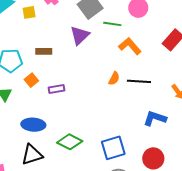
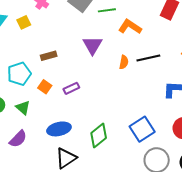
purple triangle: (80, 35) -> (92, 45), moved
green diamond: (70, 142) -> (99, 135), turned -50

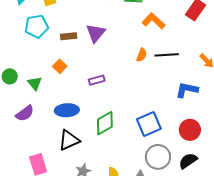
purple triangle: (92, 45) -> (96, 33), moved
cyan pentagon: (19, 74) -> (37, 26), moved
purple rectangle: (71, 88) -> (97, 80), moved

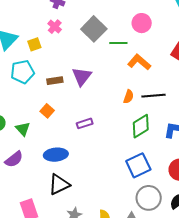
green diamond: (105, 123) -> (141, 126), moved

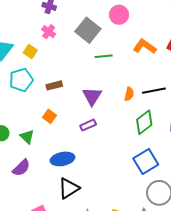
pink circle: (142, 23) -> (119, 15), moved
green line: (118, 43) -> (104, 56), moved
yellow square: (34, 44) -> (30, 51), turned -32
orange L-shape: (139, 62) -> (145, 46), moved
purple triangle: (82, 76) -> (92, 96), moved

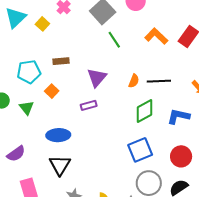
green line: (104, 56) -> (114, 40), turned 54
cyan pentagon: (21, 80) -> (29, 72), moved
purple semicircle: (21, 168) -> (16, 154), moved
black triangle: (69, 188) -> (60, 165), turned -35

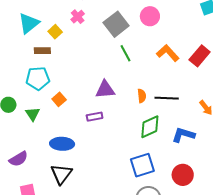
brown rectangle: (61, 61) -> (42, 51), moved
purple triangle: (97, 78) -> (105, 89), turned 40
orange semicircle: (134, 81) -> (142, 96), turned -32

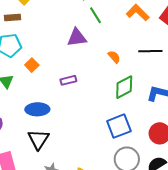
purple triangle: (105, 89) -> (77, 38), moved
orange semicircle: (142, 96) -> (114, 57), turned -32
black line: (167, 98) -> (150, 51), moved

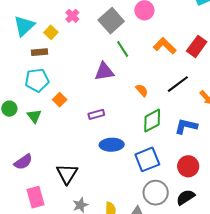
black line: (150, 51) -> (178, 84), turned -35
blue ellipse: (37, 109) -> (112, 145), moved

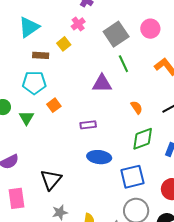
yellow square: (51, 32) -> (64, 44), moved

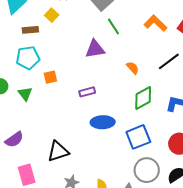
orange square: (54, 105) -> (50, 77), turned 32
black triangle: (51, 180) -> (58, 151), turned 40

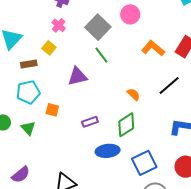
green line: (113, 26) -> (101, 55), moved
purple triangle: (95, 49) -> (78, 76), moved
orange square: (50, 77) -> (52, 110), turned 32
green diamond: (143, 98) -> (126, 125), moved

